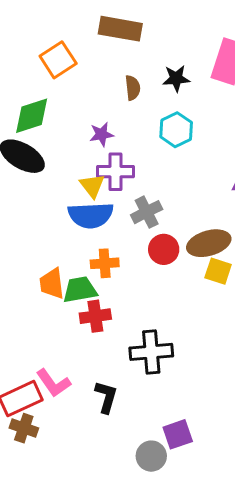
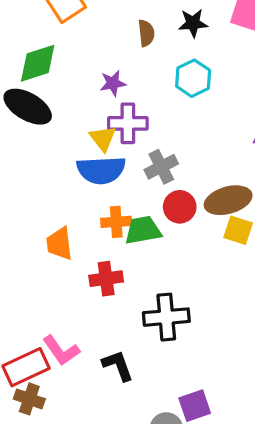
green trapezoid: (80, 290) -> (143, 230), moved
black L-shape: (106, 397) -> (118, 366), turned -36

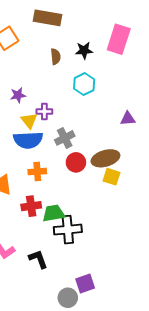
purple star: (113, 83) -> (18, 95), moved
purple cross: (128, 123) -> (44, 112), size x0.7
green trapezoid: (143, 230) -> (54, 213), moved

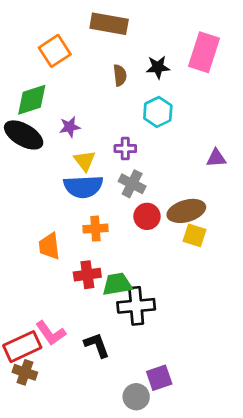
purple cross: (44, 112) -> (125, 149), moved
gray cross: (65, 138) -> (132, 184), turned -36

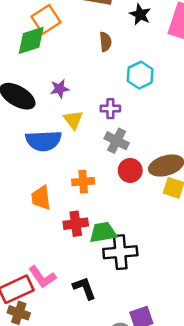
black star: (158, 67) -> (140, 14), moved, turned 30
green diamond: (32, 100) -> (31, 40), moved
blue semicircle: (83, 187) -> (44, 141), moved

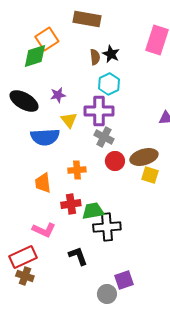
black star: (140, 14) -> (111, 54), moved
cyan hexagon: (140, 75) -> (109, 84), moved
purple cross: (110, 109) -> (99, 111), size x1.8
pink L-shape: (42, 277) -> (44, 230), moved, turned -30

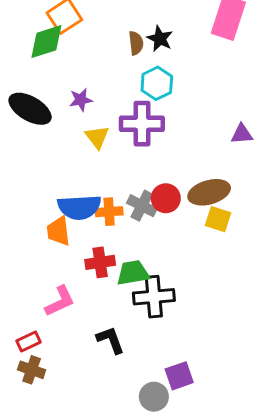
blue semicircle: (45, 137) -> (79, 207), moved
gray cross: (104, 137) -> (142, 206), moved
pink L-shape: (44, 230) -> (60, 301), turned -50
red rectangle: (23, 257) -> (29, 341), size x0.6

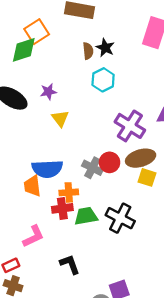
purple cross: (142, 124) -> (130, 126), moved, turned 32
orange cross: (109, 212) -> (69, 192), moved
black cross: (154, 297) -> (120, 218), moved, turned 32

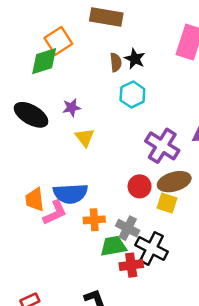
gray cross: (92, 168) -> (128, 228), moved
yellow square: (147, 177) -> (167, 203), moved
orange trapezoid: (32, 186) -> (35, 199), moved
red cross: (62, 208) -> (131, 265), moved
pink L-shape: (33, 236) -> (55, 213), moved

